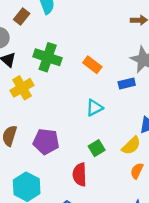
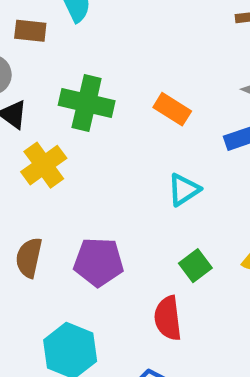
brown rectangle: (22, 17) -> (30, 31), turned 63

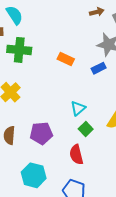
green cross: (87, 103) -> (19, 50), moved
cyan triangle: (184, 190) -> (78, 108), moved

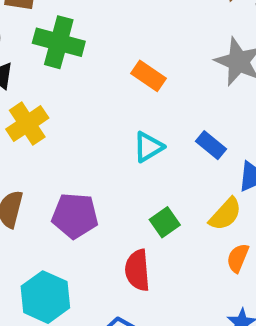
blue rectangle: (99, 68) -> (211, 145), moved, turned 56
cyan triangle: (78, 108) -> (148, 147), moved

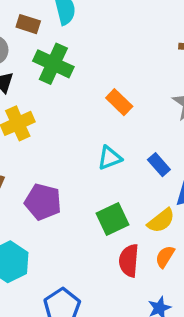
green square: (165, 222) -> (112, 219), size x1.4
red semicircle: (137, 270) -> (129, 261), moved

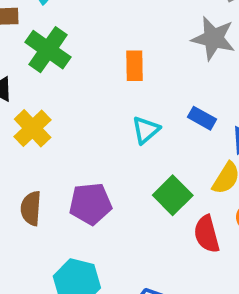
green cross: (53, 64) -> (48, 50), turned 30
orange rectangle: (119, 102) -> (135, 66), turned 65

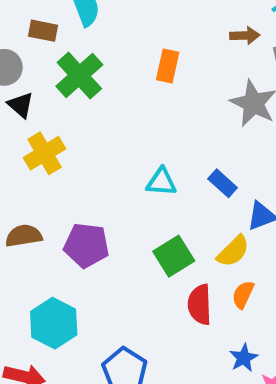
orange rectangle: (135, 66) -> (168, 66), moved
cyan triangle: (146, 130) -> (161, 182), turned 32
brown semicircle: (31, 208) -> (24, 236), turned 64

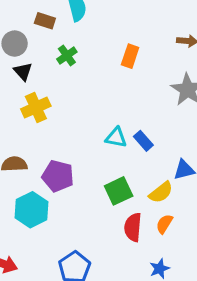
green cross: (79, 75) -> (67, 56), size x0.6
blue rectangle: (223, 183) -> (143, 141), moved
cyan hexagon: (54, 323) -> (31, 210), moved

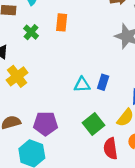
orange rectangle: (130, 56) -> (62, 22), moved
blue rectangle: (143, 141) -> (103, 82), turned 72

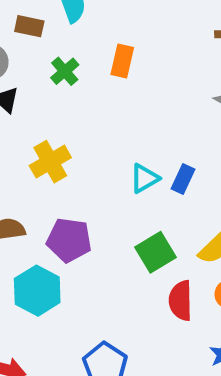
yellow cross: (17, 76) -> (50, 162), moved
cyan triangle: (82, 85) -> (145, 178), turned -35

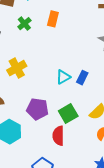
purple pentagon: (69, 240) -> (37, 109), moved
red semicircle: (181, 301) -> (58, 136), moved

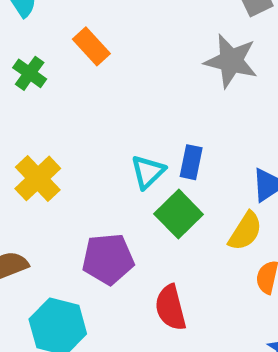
orange rectangle: (53, 19) -> (91, 46), turned -42
green square: (68, 113) -> (179, 214), moved

